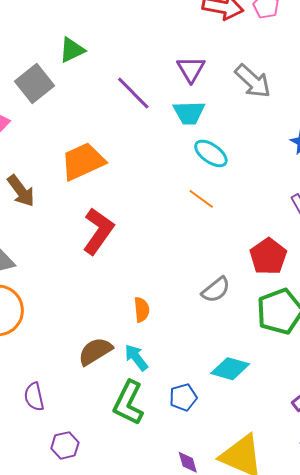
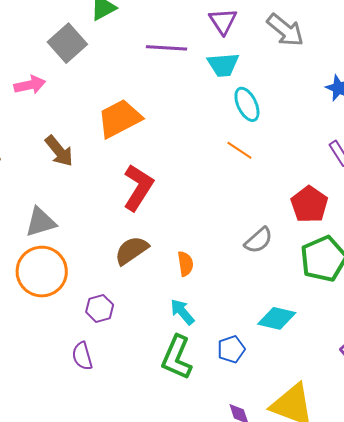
purple line: (133, 93) -> (167, 48), turned -39
cyan ellipse: (211, 153) -> (247, 104), turned 32
brown semicircle: (95, 351) -> (131, 250), moved
purple hexagon: (65, 445) -> (100, 308), moved

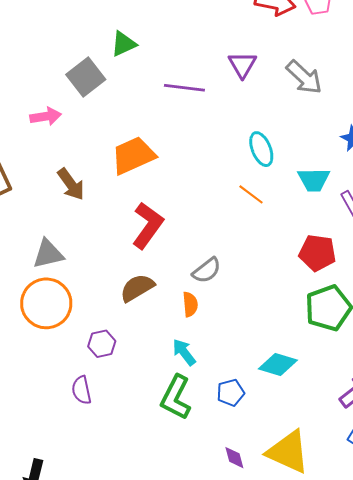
cyan trapezoid: (223, 65) -> (314, 180), moved
red pentagon: (309, 204) -> (317, 253), turned -30
gray semicircle: (259, 240) -> (207, 270), moved

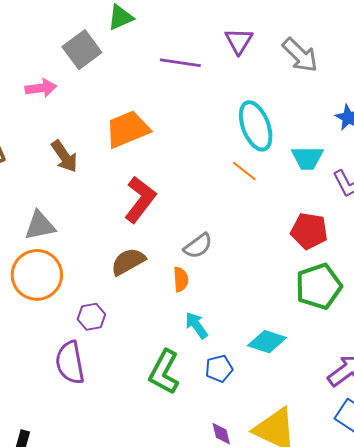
cyan ellipse: (261, 149) -> (256, 126), size x1.4
cyan arrow: (184, 352) -> (196, 325), moved
purple semicircle: (82, 390) -> (70, 363), size x1.5

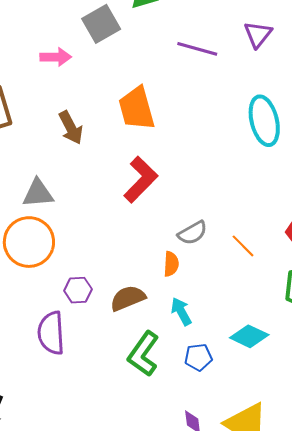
orange trapezoid: (127, 129) -> (137, 108), turned -90
orange line: (244, 171) -> (243, 246), moved
brown semicircle: (128, 262) -> (128, 298), moved

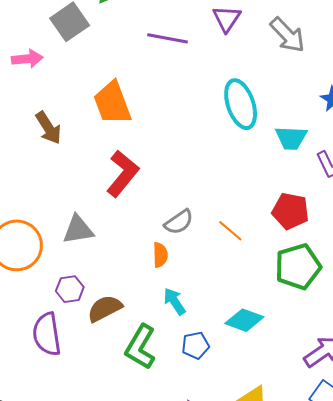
gray triangle: (38, 193) -> (78, 230), moved
brown semicircle: (128, 298) -> (105, 309), moved

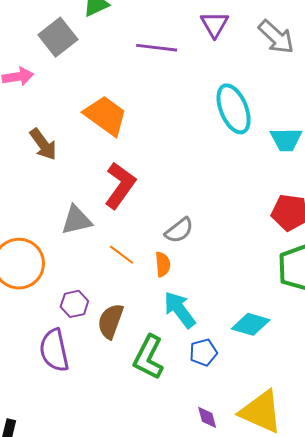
orange trapezoid: (112, 103) -> (106, 116), turned 150
gray triangle: (78, 230) -> (77, 220), moved
orange line: (230, 231) -> (121, 255), moved
cyan arrow: (174, 301) -> (180, 310), size x1.4
brown semicircle: (105, 309) -> (110, 321), turned -39

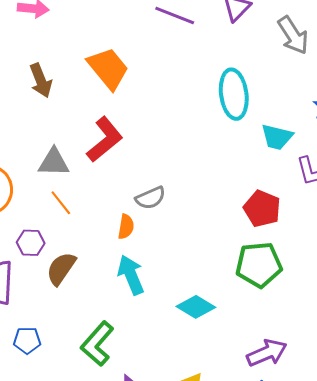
orange line: (121, 255) -> (61, 203), moved
blue pentagon: (203, 352) -> (27, 340), moved
green L-shape: (148, 357) -> (97, 344), moved

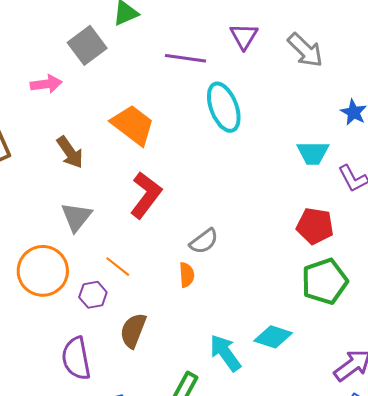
cyan ellipse: (234, 94) -> (224, 107), moved
gray triangle: (54, 162) -> (76, 217), moved, turned -40
purple hexagon: (31, 243) -> (93, 295), moved
cyan arrow: (131, 275) -> (225, 353), moved

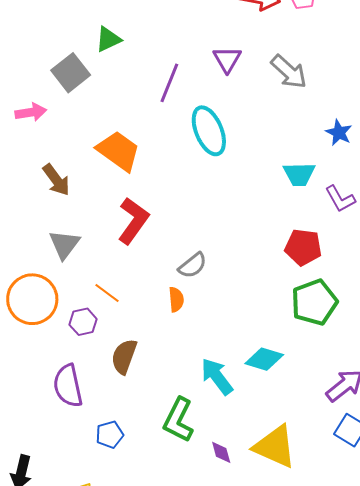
purple line: (185, 58) -> (169, 83), turned -75

